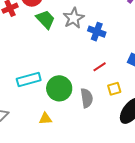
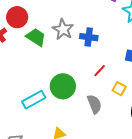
green circle: (59, 88) -> (63, 86), moved
yellow square: (114, 89) -> (119, 89), turned -32

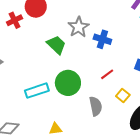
green trapezoid: (36, 37) -> (56, 45), moved

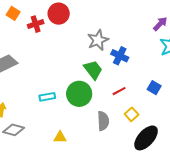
green trapezoid: (56, 45) -> (93, 70), moved
cyan rectangle: (37, 91) -> (47, 97), size x0.7

